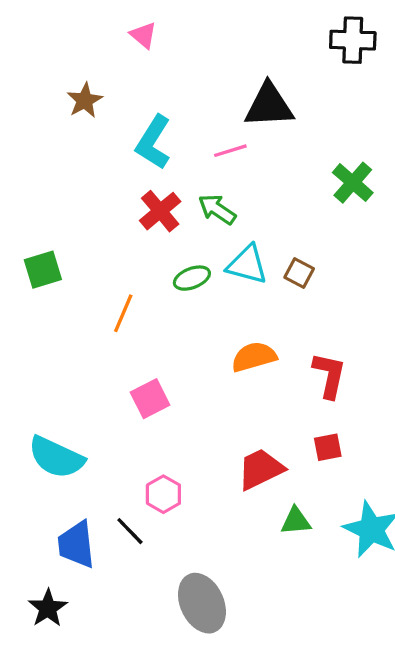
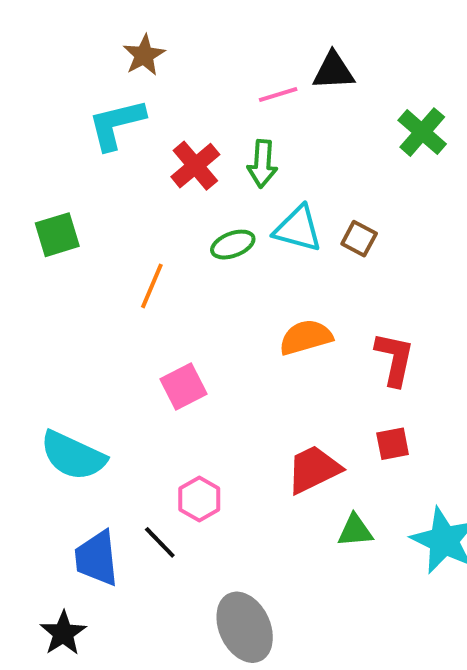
brown star: (85, 100) -> (144, 55), moved
black triangle: (269, 105) -> (333, 71), moved, size x0.7
cyan L-shape: (153, 142) -> (116, 124), moved, turned 44
green arrow: (217, 209) -> (262, 164), turned -120

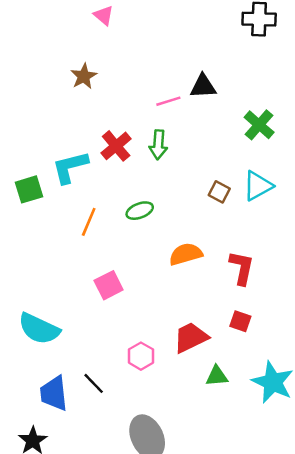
cyan L-shape: (116, 124) -> (70, 167), moved
cyan triangle: (298, 229) -> (258, 186), moved, turned -44
green ellipse: (233, 245) -> (140, 211), moved
red square: (393, 444) -> (240, 321), turned 30
pink hexagon: (199, 499) -> (141, 356), moved

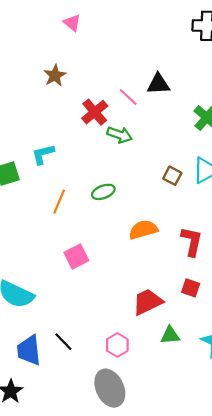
pink line: (168, 101) -> (128, 97), turned 60
green arrow: (158, 145) -> (120, 135), turned -75
red cross: (116, 146) -> (95, 112), moved
cyan L-shape: (70, 167) -> (43, 154), size x0.7
pink hexagon: (141, 356) -> (117, 345), moved

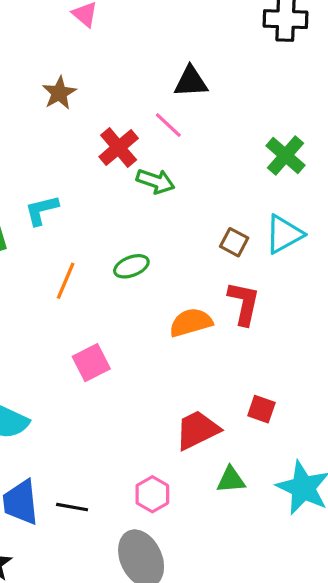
black triangle: (158, 84) -> (191, 82), moved
red L-shape: (192, 241) -> (244, 303), moved
black line: (63, 342) -> (72, 507), moved, turned -36

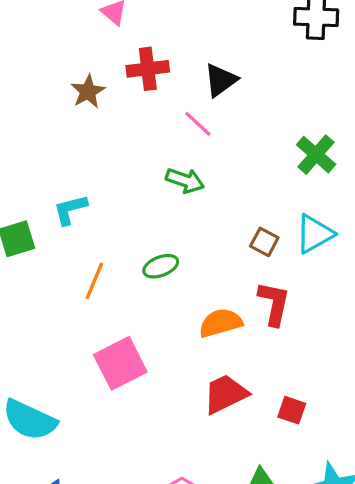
black triangle: (191, 82) -> (221, 80), turned -33
red cross: (119, 148) -> (148, 69), moved, turned 33
pink square: (91, 363) -> (120, 363), size x1.4
red trapezoid: (197, 430) -> (225, 394), moved

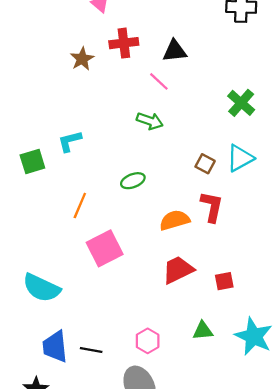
black triangle: (221, 80) -> (175, 51), turned 30
orange line: (94, 281) -> (80, 206), moved
red square: (292, 410) -> (224, 281), turned -30

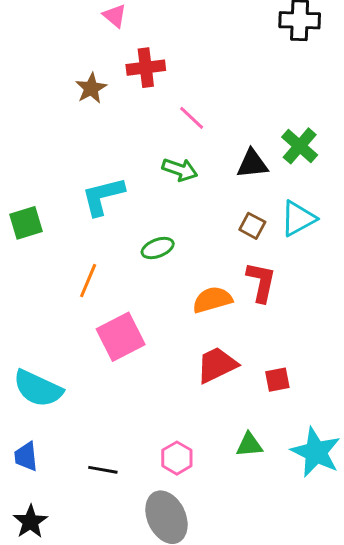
black triangle: (175, 51) -> (252, 164), moved
cyan L-shape: (70, 141) -> (103, 196), moved, size x1.4
blue trapezoid: (55, 347) -> (26, 457), moved, size x0.7

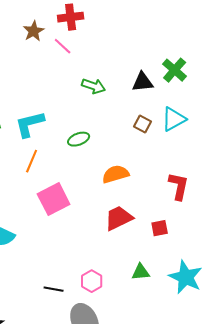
pink line: (192, 118) -> (63, 46), moved
cyan L-shape: (103, 196) -> (30, 124), moved
red L-shape: (261, 282) -> (179, 186), moved
black line: (103, 470) -> (54, 289), moved

